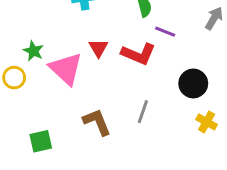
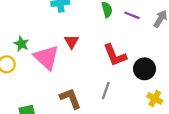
purple line: (165, 32) -> (132, 15), moved
red L-shape: (138, 54) -> (115, 55), moved, turned 45

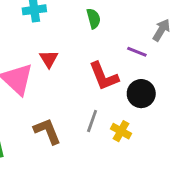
purple line: (132, 15) -> (137, 52), moved
yellow cross: (155, 98) -> (121, 131), moved

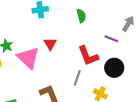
gray line: (92, 121) -> (77, 78), moved

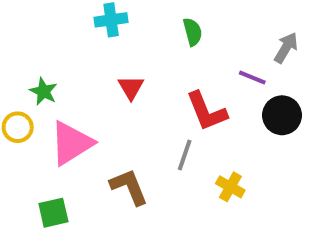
pink triangle: (28, 58) -> (71, 143), moved, turned 45
black circle: (114, 68) -> (282, 115), moved

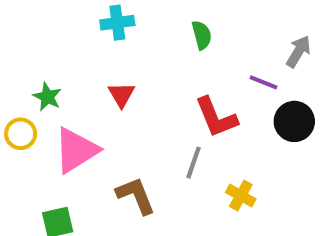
red triangle: (131, 87) -> (121, 95), moved

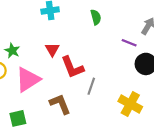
red L-shape: (216, 117) -> (72, 67), moved
yellow cross: (241, 196) -> (130, 104), moved, size x1.5

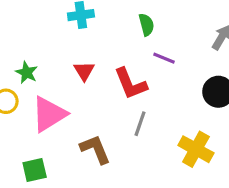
purple line: (129, 43) -> (164, 58), moved
red L-shape: (72, 67) -> (130, 84), moved

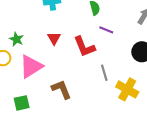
gray line: (140, 124) -> (104, 73), moved, turned -35

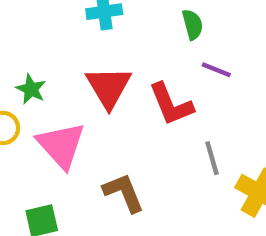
red triangle: (54, 38) -> (109, 87), size x1.6
pink triangle: (31, 66) -> (61, 145), turned -40

